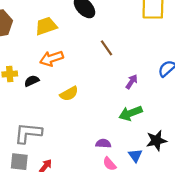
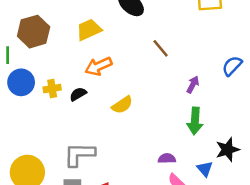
green arrow: (131, 113) -> (195, 121), turned -60

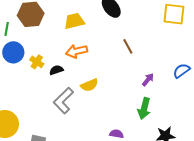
yellow cross: (52, 89) -> (37, 62), turned 32
gray L-shape: (79, 154) -> (63, 101), moved, turned -56

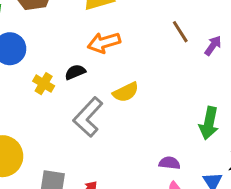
yellow cross: (37, 62) -> (44, 84), moved
purple arrow: (148, 80) -> (213, 46), moved

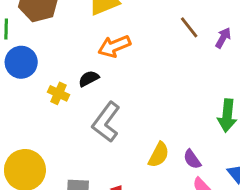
yellow semicircle: (126, 92) -> (159, 155), moved, turned -30
purple semicircle: (170, 163) -> (192, 159), turned -126

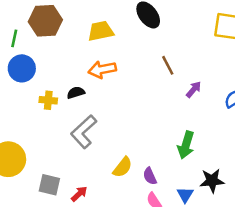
purple arrow: (223, 38) -> (194, 89), moved
yellow cross: (59, 93) -> (48, 100), turned -30

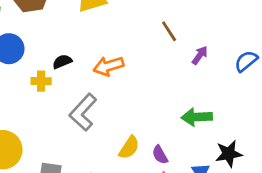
orange arrow: (102, 69) -> (108, 66), moved
black semicircle: (76, 93) -> (62, 62), moved
green arrow: (186, 145) -> (197, 117), turned 76

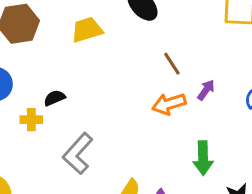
orange arrow: (108, 66) -> (169, 104), moved
green arrow: (197, 117) -> (203, 158), turned -88

